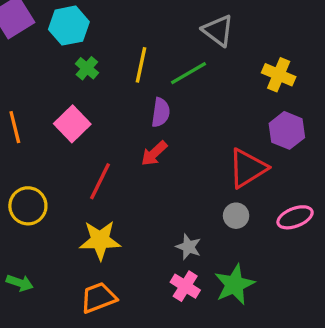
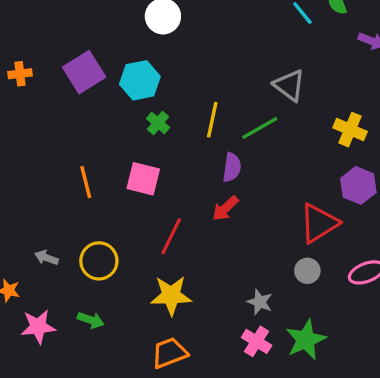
pink square: (72, 124) -> (143, 179), turned -32
green arrow: (20, 283) -> (91, 320), moved

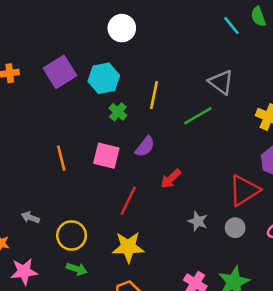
yellow line: (212, 120) -> (154, 95), moved
purple semicircle: (232, 167) -> (145, 147), moved, turned 30
yellow circle: (99, 261) -> (72, 235), moved
gray star: (260, 302) -> (198, 221), moved
green arrow: (91, 320) -> (77, 269), moved

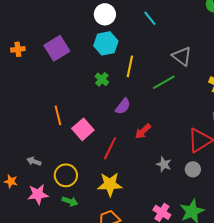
cyan line: (231, 26) -> (150, 18), moved
cyan hexagon: (104, 78) -> (106, 43), moved
pink square: (106, 156) -> (83, 129), moved, turned 35
pink star: (24, 272) -> (38, 194), moved

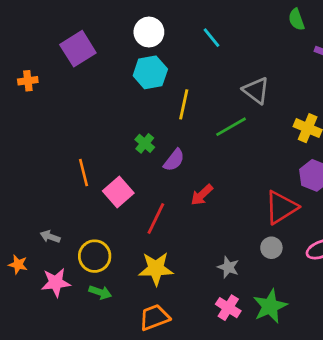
purple square: (57, 48) -> (78, 49), moved
green cross: (102, 79) -> (145, 143), moved
gray star: (164, 164) -> (228, 267), moved

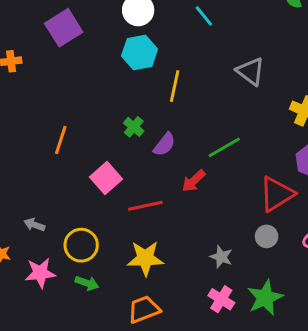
green line: (231, 127) -> (224, 147), moved
orange line: (84, 173) -> (61, 140), moved, turned 32
red line: (156, 219) -> (145, 206), turned 52

